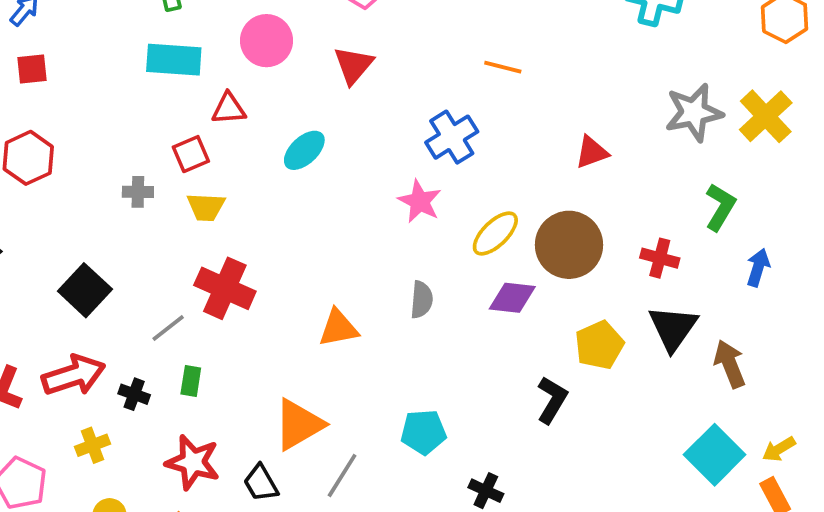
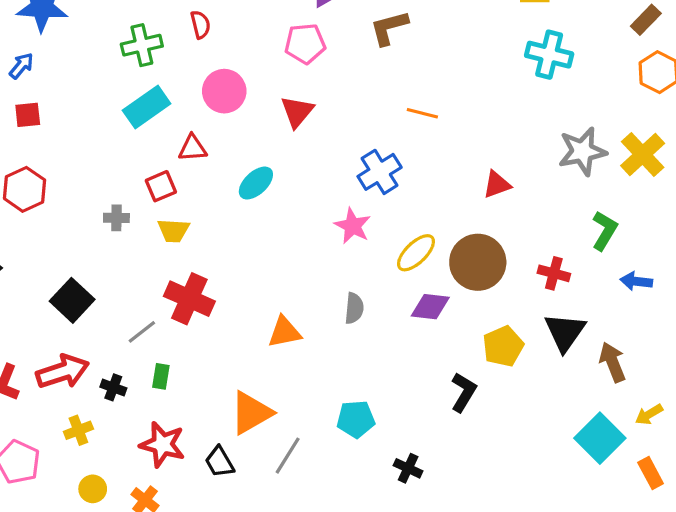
cyan rectangle: (174, 60) -> (147, 107), turned -39
blue arrow: (758, 268) -> (636, 281), turned -100
yellow arrow: (779, 449) -> (649, 414), moved

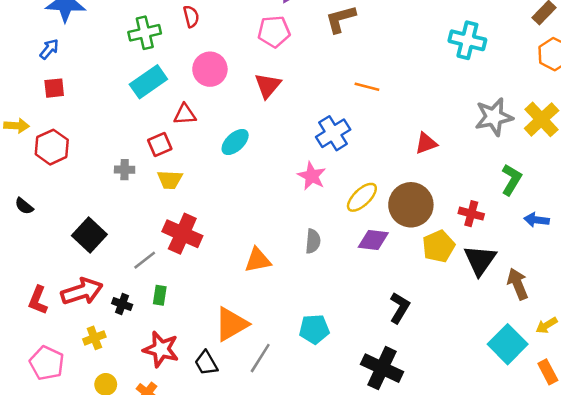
yellow pentagon: (503, 346) -> (439, 246), moved
black cross: (408, 468) -> (382, 368), moved, size x1.8

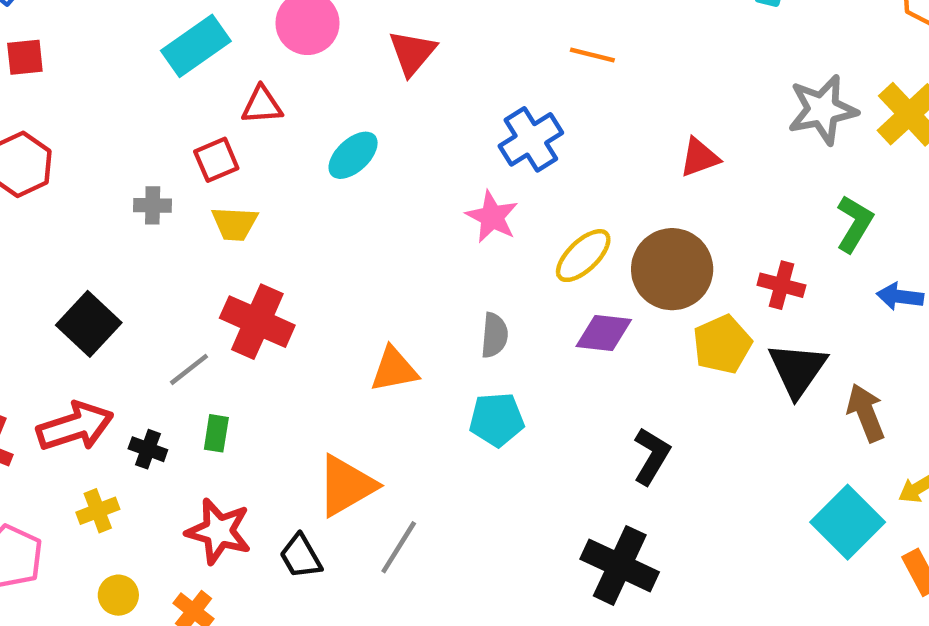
cyan pentagon: (314, 329) -> (497, 420), moved

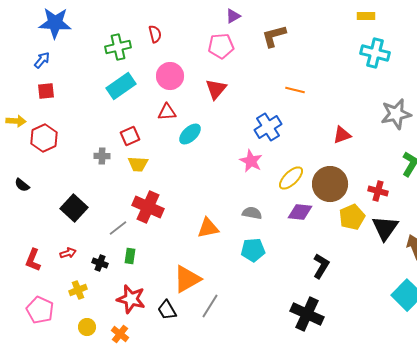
red triangle: (262, 105) -> (167, 112), moved
gray semicircle: (494, 335) -> (252, 213), turned -84
red arrow: (75, 426) -> (68, 253), size x0.5

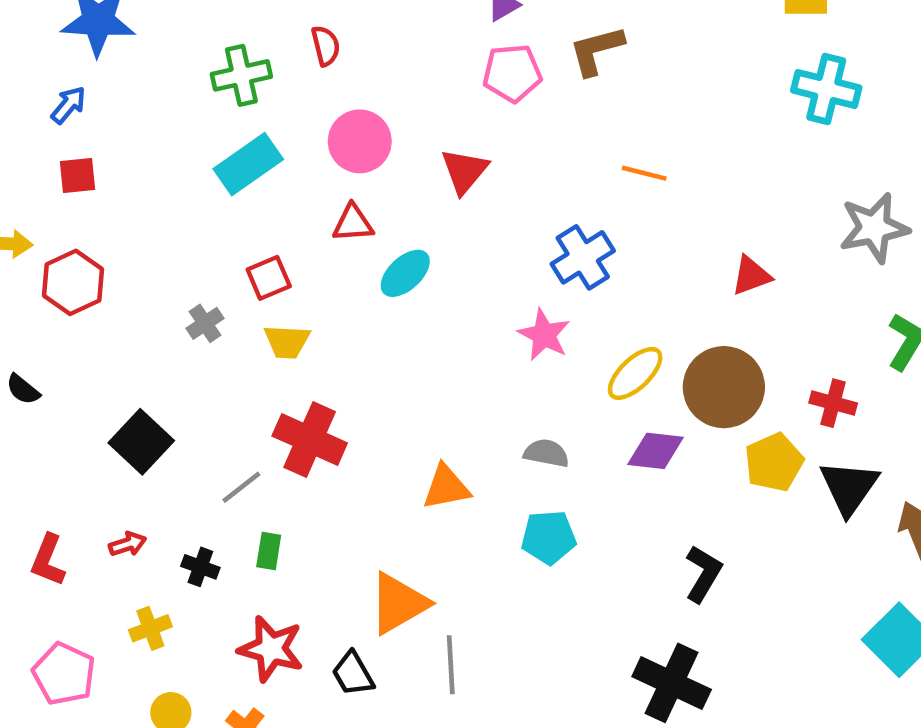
pink pentagon: (221, 46) -> (512, 73), moved
gray cross: (102, 156) -> (205, 323), turned -35
gray line: (210, 306) -> (451, 665), turned -35

